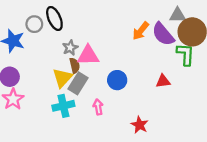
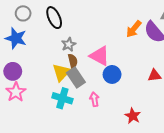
gray circle: (34, 24) -> (23, 13), moved
pink triangle: (88, 55) -> (100, 56), moved, turned 30
gray rectangle: (78, 83) -> (76, 78), turned -66
cyan cross: (63, 106) -> (62, 98), turned 30

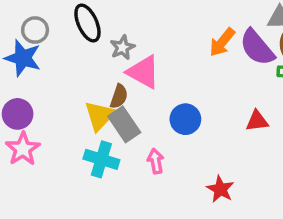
gray circle: (23, 13) -> (35, 30), moved
gray star: (69, 44) -> (122, 47), moved
pink triangle: (100, 56) -> (143, 72), moved
brown semicircle: (73, 61) -> (119, 96), turned 32

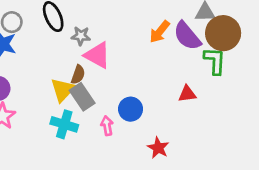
gray star: (122, 47) -> (81, 36), turned 30
blue circle: (185, 119) -> (131, 109), moved

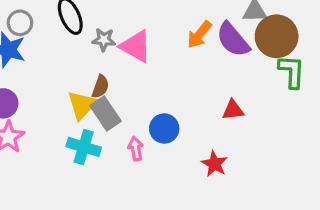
pink triangle: (97, 55) -> (136, 46), moved
green L-shape: (215, 61) -> (292, 71), moved
red star: (158, 148) -> (215, 164), moved

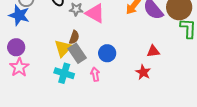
blue circle: (164, 129) -> (107, 53), moved
red star: (215, 164) -> (143, 72), moved

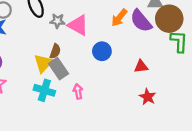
blue circle: (107, 53) -> (102, 51), moved
red star: (143, 72) -> (148, 97), moved

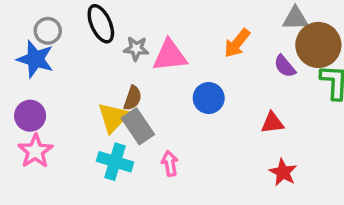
purple semicircle: (141, 21) -> (285, 66), moved, size x0.6
pink triangle: (78, 25) -> (170, 56), turned -35

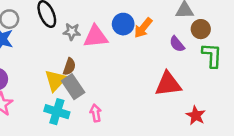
brown circle: (318, 45) -> (201, 29), size x0.6
blue circle: (209, 98) -> (123, 24), moved
red triangle: (272, 123) -> (168, 84), size x1.6
red star: (283, 172) -> (196, 115), moved

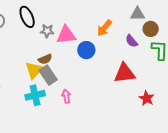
blue circle: (123, 24) -> (86, 50), moved
brown semicircle: (69, 67) -> (45, 59), turned 48
cyan cross: (57, 112) -> (35, 95), turned -30

